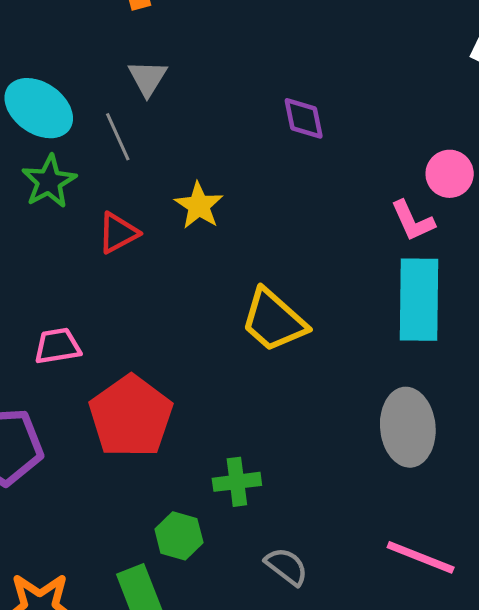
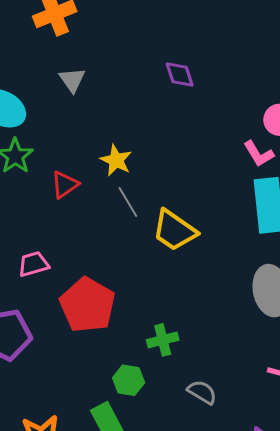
purple diamond: (304, 118) -> (180, 74), moved
gray line: (118, 137) -> (128, 202), moved

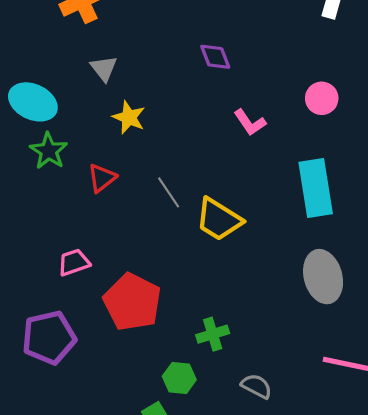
pink L-shape: (259, 154) -> (250, 122), moved
yellow star: (116, 160) -> (129, 117), moved

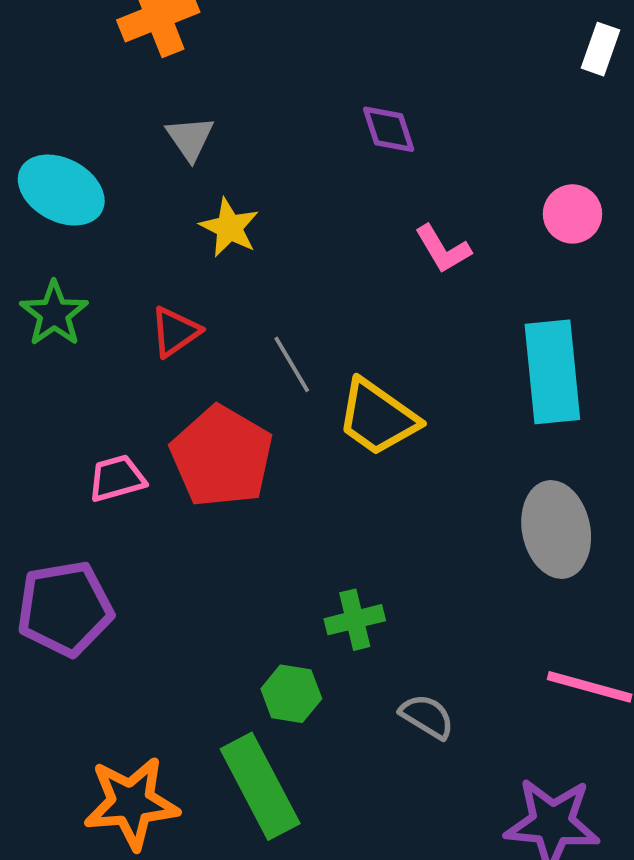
green star: (49, 151) -> (54, 314), moved
red pentagon: (132, 302) -> (222, 457), moved

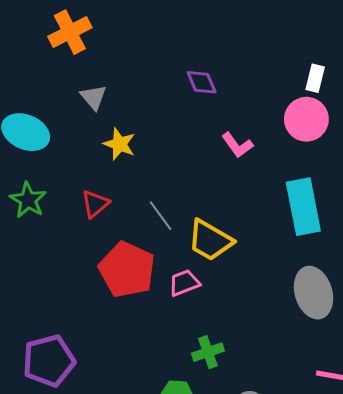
white rectangle: (601, 49) -> (315, 78), moved
pink circle: (572, 214) -> (306, 119), size x1.4
pink trapezoid: (117, 478) -> (184, 283), moved

